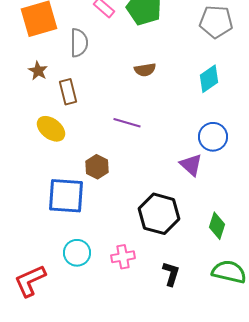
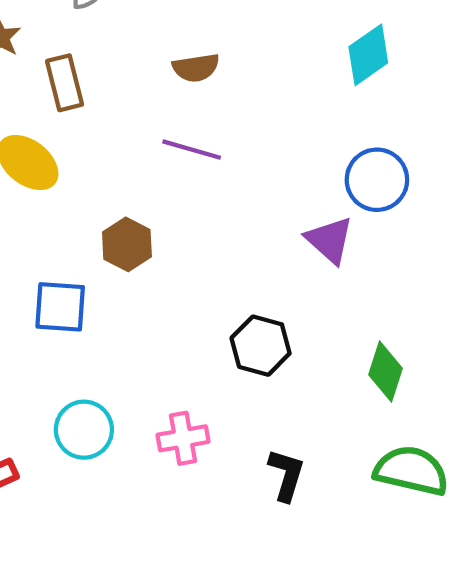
brown semicircle: (145, 70) -> (196, 68), moved
blue square: (66, 196) -> (60, 307), size x0.7
black hexagon: (159, 214) -> (261, 346), size x0.7

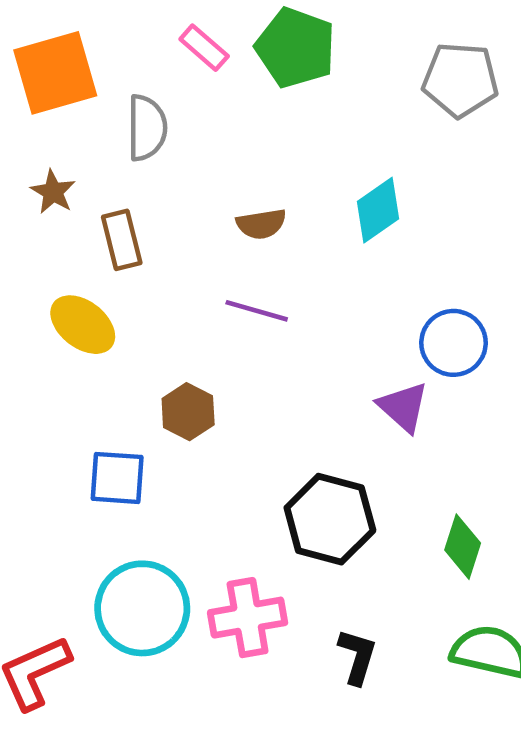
cyan diamond: (368, 55) -> (378, 210), moved
black hexagon: (261, 346) -> (330, 519), size x1.4
cyan circle: (84, 430) -> (142, 608), size x1.5
pink cross: (183, 438) -> (248, 618), size x1.4

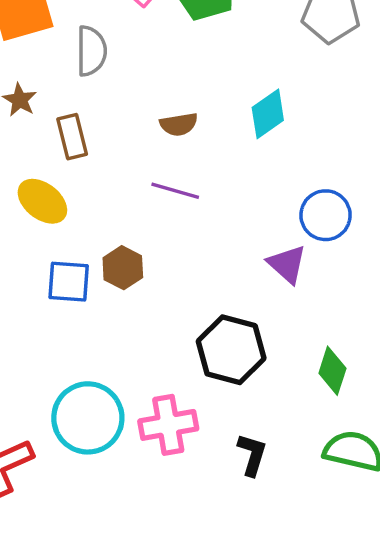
blue square: (117, 478) -> (69, 282), moved

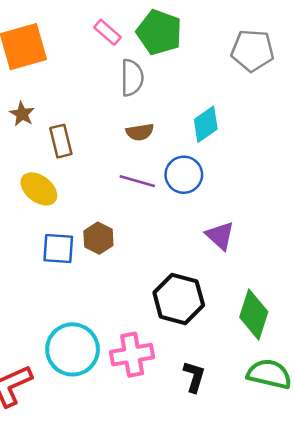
gray semicircle: (91, 51) -> (132, 78), moved
blue circle: (326, 215) -> (184, 175), moved
green diamond: (332, 371) -> (254, 314), size x1.4

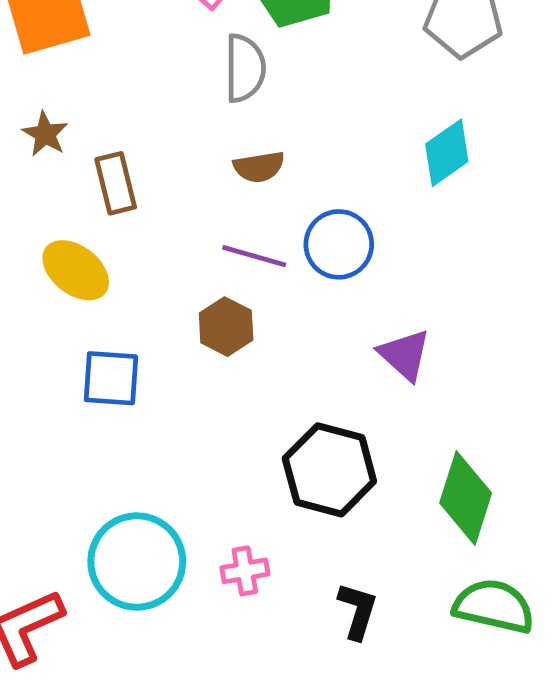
cyan diamond: (206, 124) -> (447, 153), moved
brown hexagon: (98, 238) -> (226, 327), moved
pink cross: (132, 355) -> (245, 571), size x0.6

